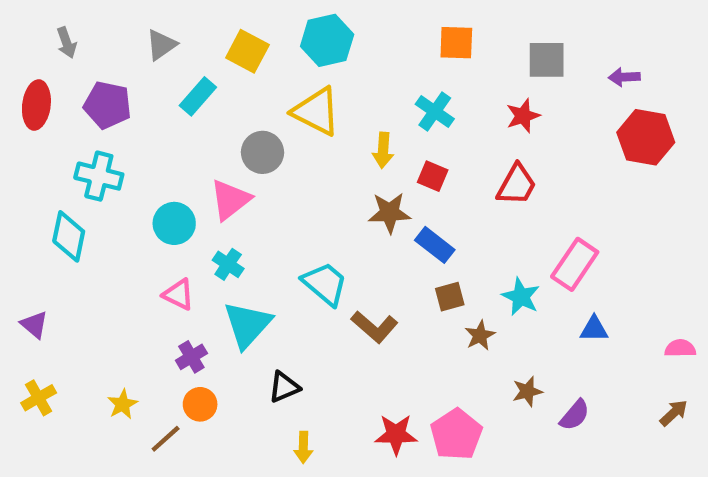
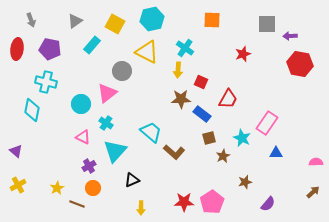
gray square: (547, 60) -> (267, 24), moved
cyan cross: (435, 111) -> (185, 48), moved
red trapezoid: (517, 185) -> (228, 99), moved
purple semicircle: (575, 415) -> (268, 204), moved
brown line: (166, 439) -> (77, 204), turned 63

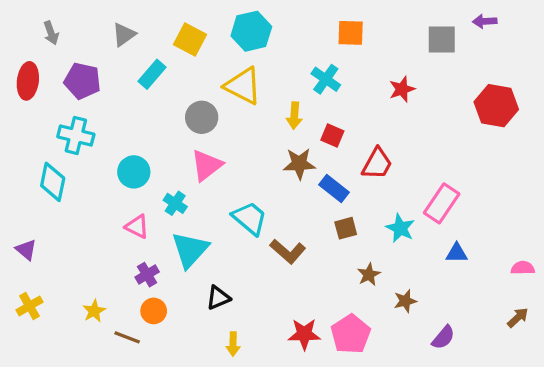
purple arrow: (290, 36) -> (485, 21), moved
cyan cross: (185, 48) -> (326, 79), moved
pink triangle: (107, 93) -> (207, 165), moved
brown star: (223, 156) -> (369, 275), moved

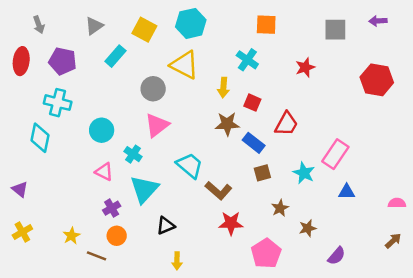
purple arrow: (485, 21) -> (378, 21), moved
red star: (304, 334) -> (231, 223), moved

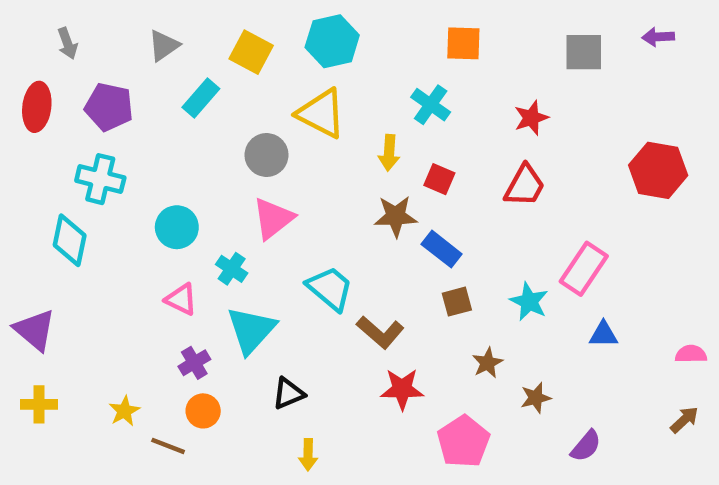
red hexagon: (377, 80) -> (658, 170), moved
red trapezoid: (286, 124) -> (525, 186), moved
purple triangle: (20, 189) -> (35, 330), size x1.5
yellow cross: (22, 232) -> (39, 404), turned 30

